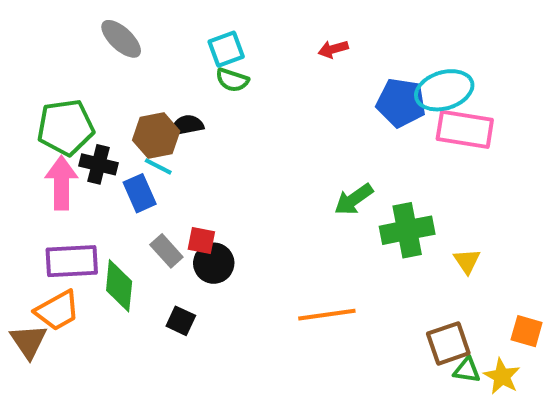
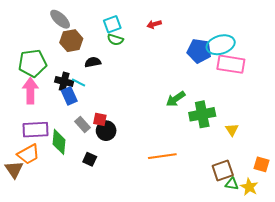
red arrow: (333, 49) -> (154, 24), moved
brown hexagon: (156, 136) -> (71, 41), moved
black cross: (98, 164) -> (64, 82), moved

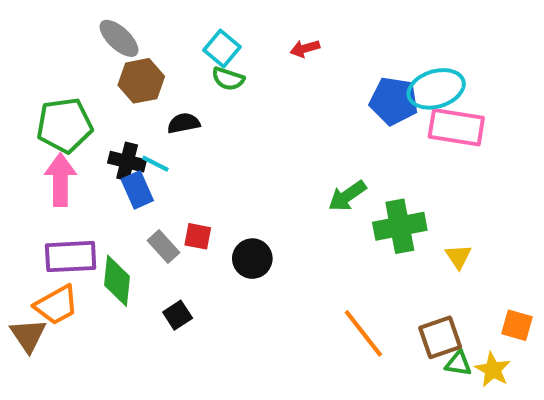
cyan square: (112, 24) -> (222, 48), turned -30
black circle: (106, 131) -> (252, 259), moved
orange line: (162, 156) -> (363, 333), moved, turned 60
black square: (90, 159) -> (178, 315), turned 32

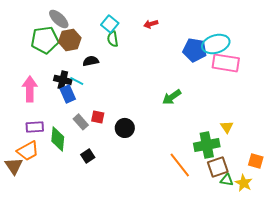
green semicircle: (228, 79) -> (113, 39), turned 63
green pentagon: (64, 125) -> (45, 40), moved
green cross: (400, 226) -> (207, 145), moved
purple rectangle: (71, 257) -> (35, 127), size x0.7

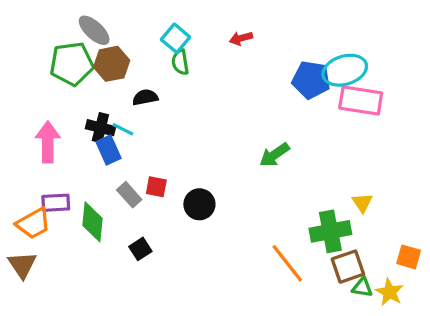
orange trapezoid: (28, 151) -> (33, 223), moved

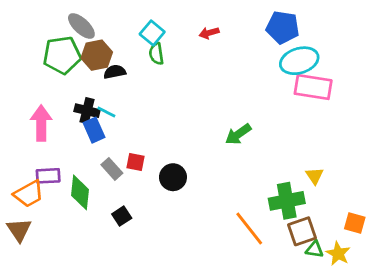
blue pentagon: (311, 80) -> (283, 27), moved
black semicircle: (145, 97) -> (115, 72), moved

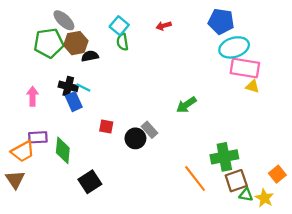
pink arrow: (41, 123) -> (33, 96), size x0.7
gray rectangle: (112, 169) -> (150, 130), moved
yellow triangle: (314, 176) -> (252, 86), moved, turned -40
black square: (122, 216) -> (90, 182), moved, size x1.5
orange square: (355, 223) -> (277, 174), turned 35

